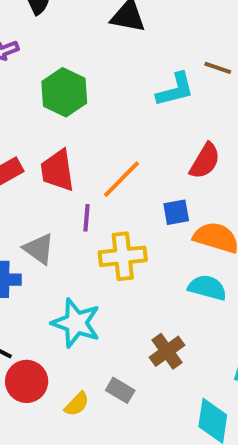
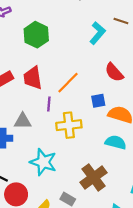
cyan L-shape: (175, 90) -> (98, 33), turned -35
red semicircle: (205, 161) -> (114, 72), turned 108
gray triangle: (39, 249) -> (23, 121), turned -36
brown cross: (167, 351) -> (94, 177), size x1.4

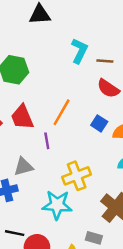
brown line: (121, 21) -> (105, 61), moved
blue square: (98, 101) -> (99, 123), turned -32
yellow cross: (69, 125) -> (77, 176), moved

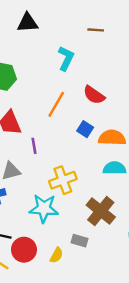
brown line: (105, 61) -> (96, 30), moved
orange line: (62, 112) -> (56, 104), moved

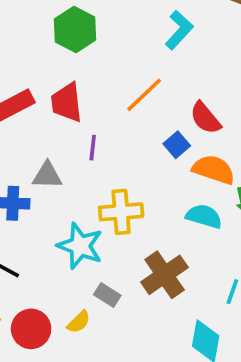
red semicircle: (94, 95) -> (205, 118), moved
gray rectangle: (80, 241) -> (107, 295), moved
red circle: (24, 250) -> (31, 329), moved

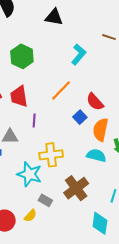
orange semicircle: (214, 170) -> (101, 130), turned -95

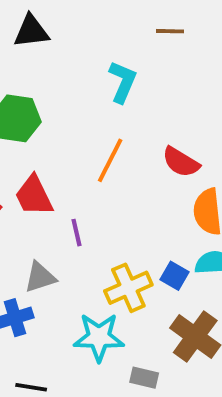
black triangle: (54, 17) -> (31, 31), moved
blue square: (80, 117) -> (175, 276), moved

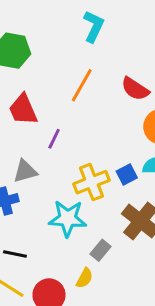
purple line: (77, 233) -> (54, 139), turned 36
blue square: (175, 276) -> (127, 174), turned 30
gray rectangle: (144, 378) -> (100, 250), turned -66

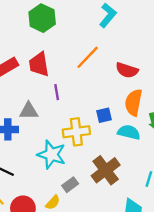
red semicircle: (135, 89) -> (127, 70), turned -30
purple line: (54, 139) -> (57, 92), turned -49
blue square: (127, 174) -> (104, 115), moved

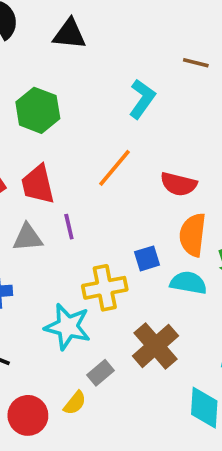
gray triangle: (29, 111) -> (28, 238), moved

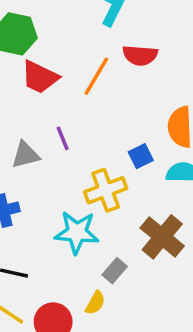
red trapezoid: (38, 184) -> (40, 77), moved, turned -42
red semicircle: (179, 184) -> (140, 55), moved

